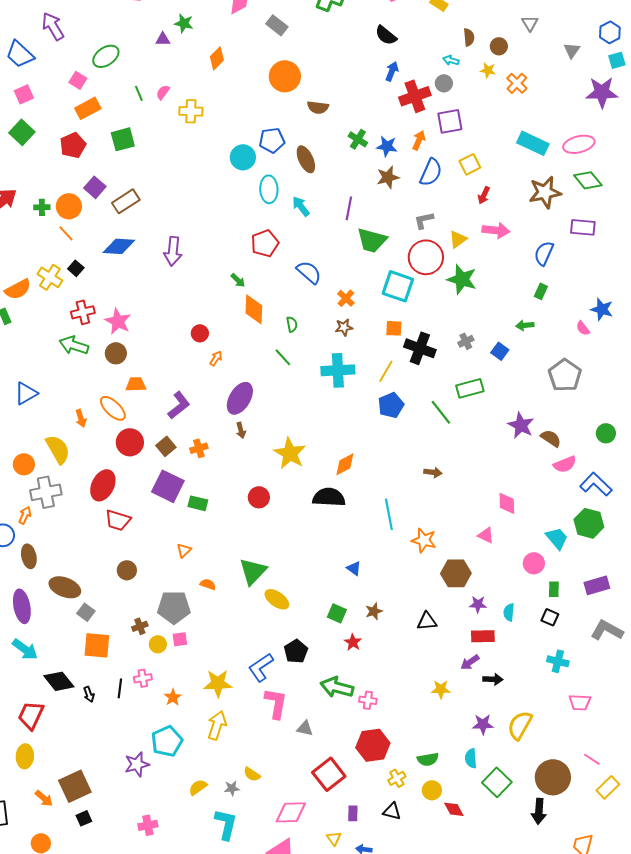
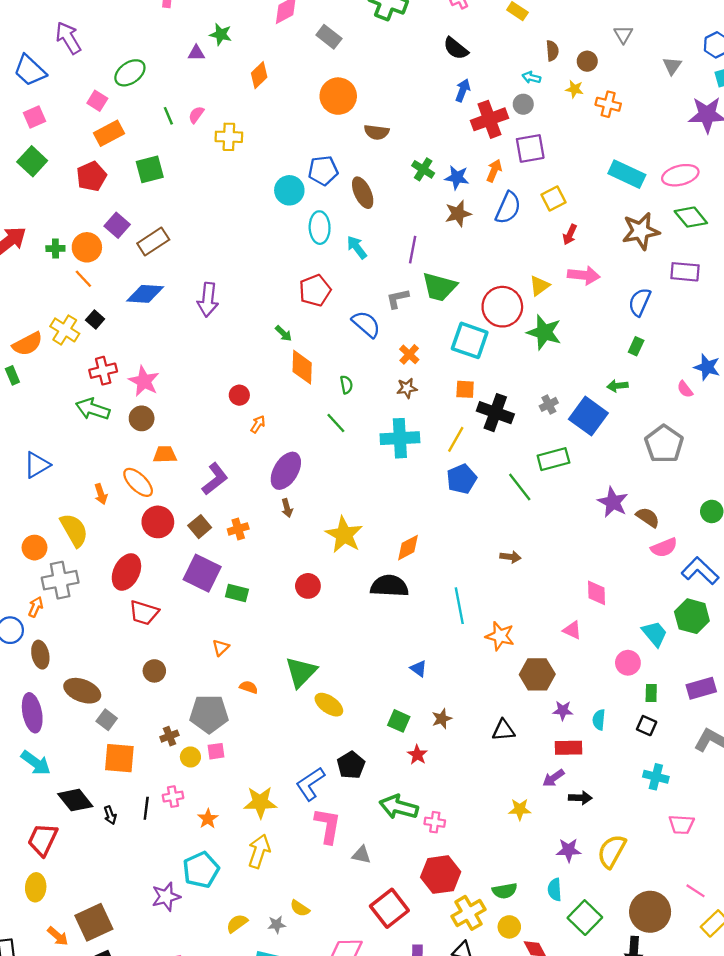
orange cross: (517, 83) -> (608, 104), turned -30
gray L-shape: (424, 220) -> (398, 299), moved
blue square: (500, 351) -> (588, 416), size x1.8
yellow cross: (397, 778) -> (469, 913), size x1.6

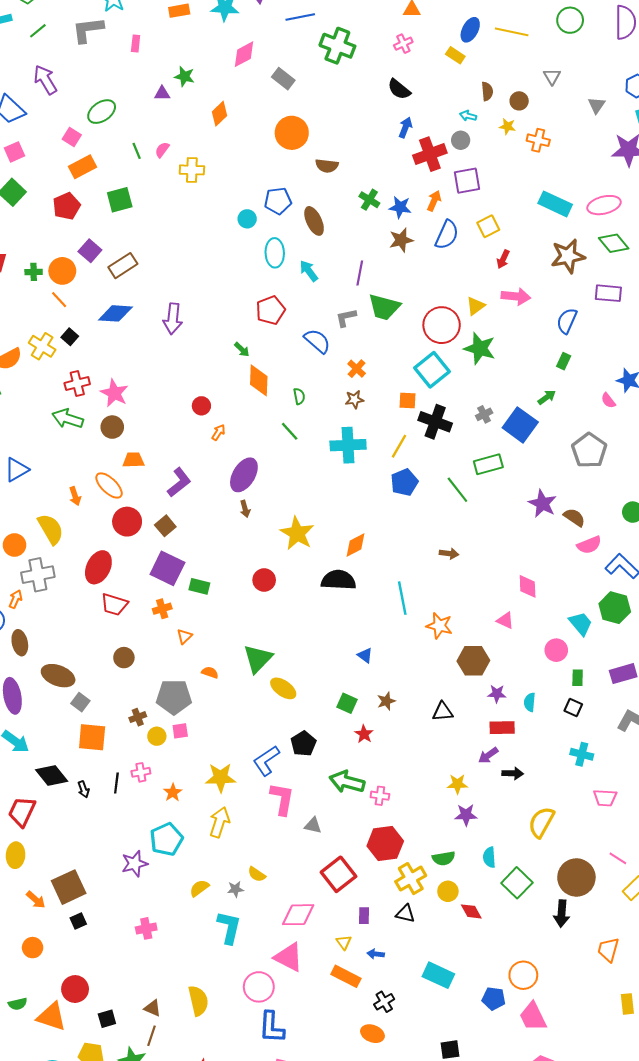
cyan circle: (289, 190) -> (247, 219), size x0.7
cyan square: (470, 340) -> (432, 370), moved, turned 32
green arrow: (617, 386) -> (547, 397), turned 150
orange cross: (238, 529) -> (162, 609), moved
purple star: (569, 850) -> (466, 815), moved

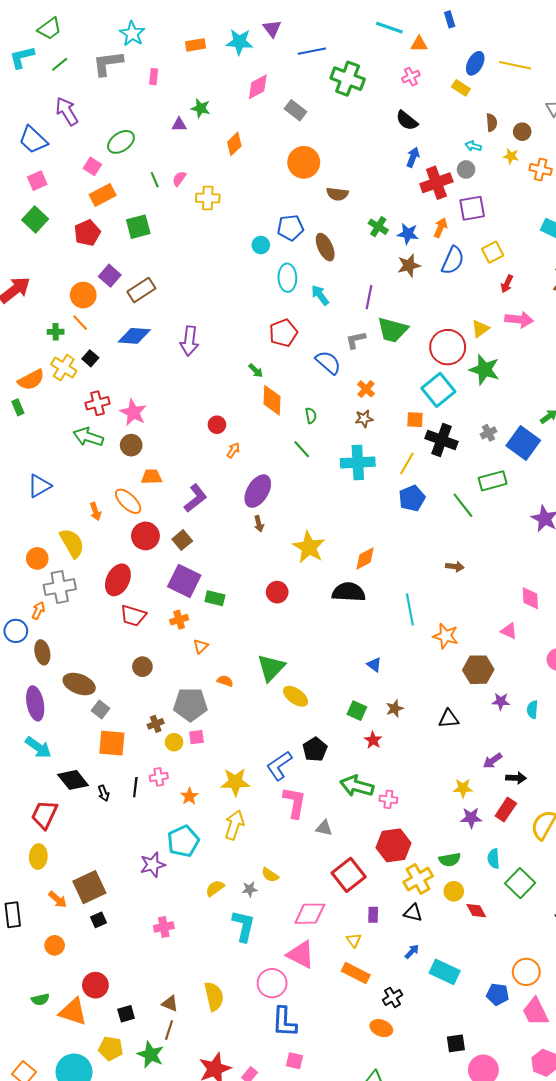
green cross: (34, 272) -> (56, 332), moved
red rectangle: (502, 728) -> (506, 810), moved, turned -55
blue arrow: (376, 954) -> (412, 951), moved, turned 126

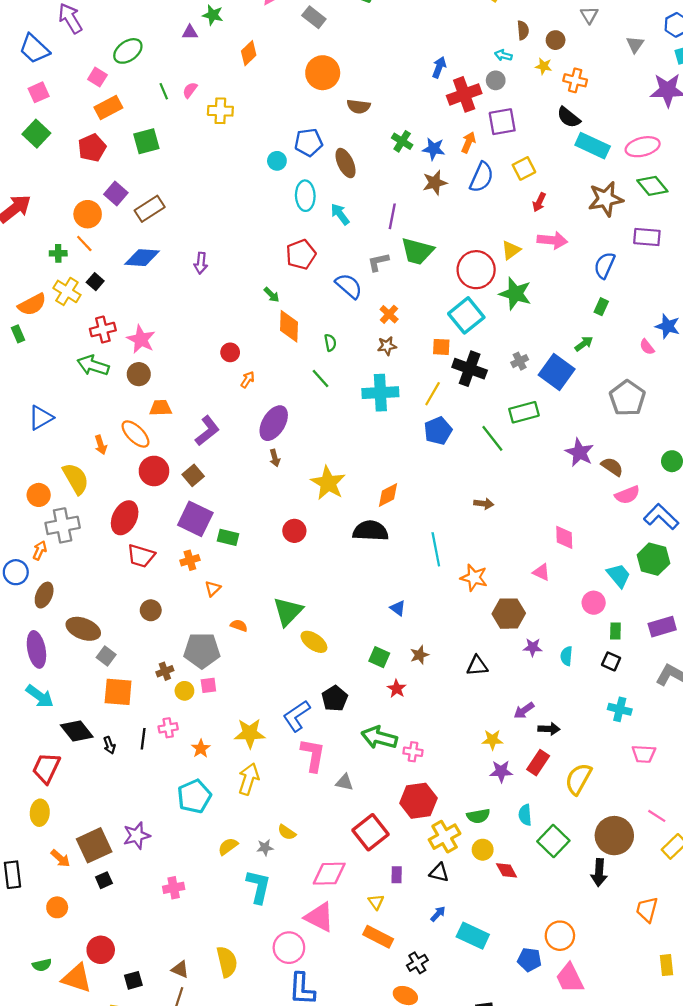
black semicircle: (407, 120) -> (569, 117), moved
purple arrow: (189, 341) -> (201, 263), size x0.7
brown ellipse: (42, 652) -> (44, 595), turned 35
purple star: (153, 865) -> (137, 836), moved

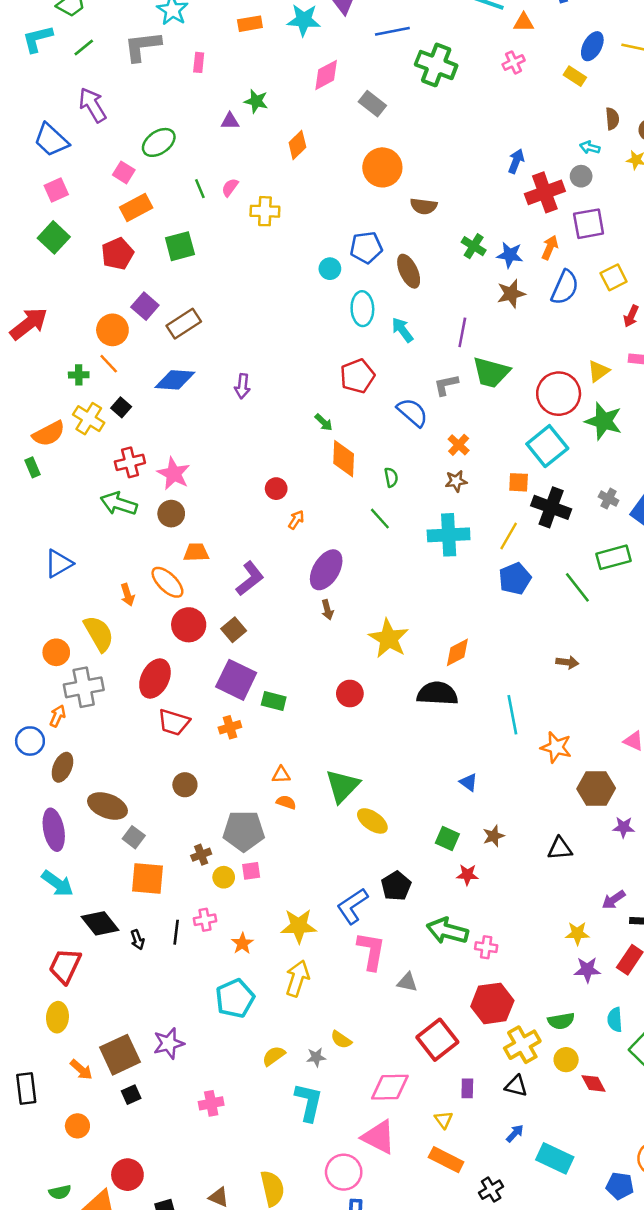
gray cross: (520, 361) -> (609, 499), turned -35
orange triangle: (213, 589) -> (281, 775), moved, turned 42
red star: (397, 689) -> (467, 875), turned -30

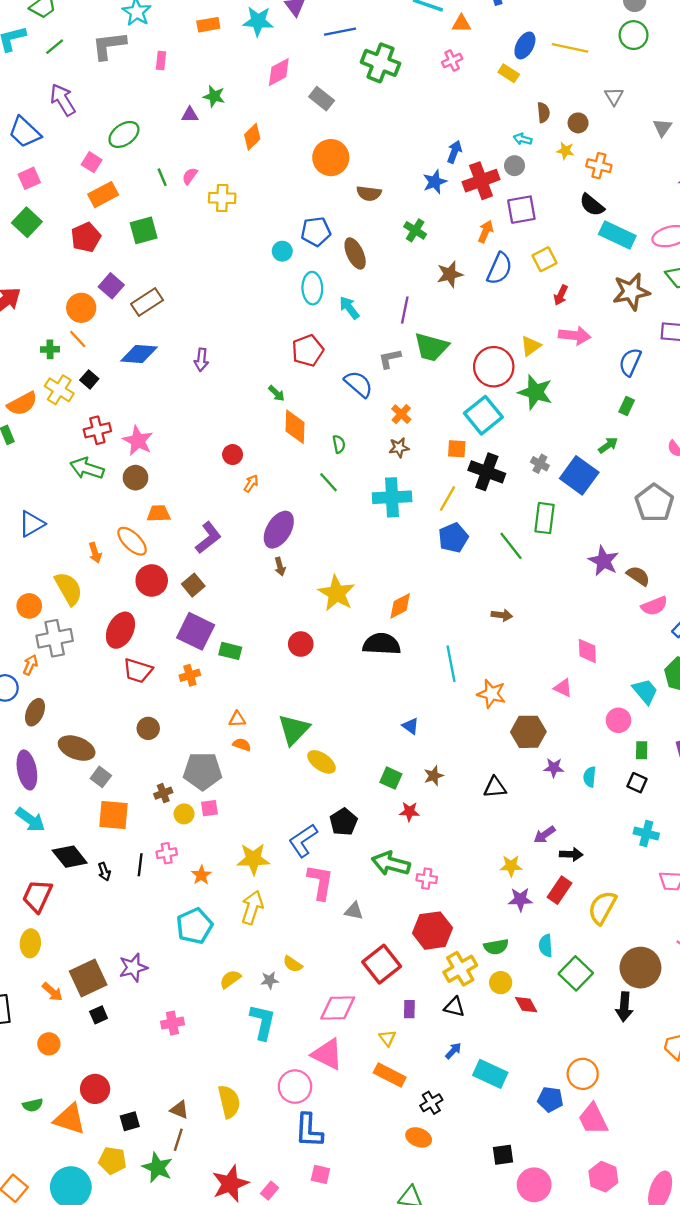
blue star: (510, 255) -> (435, 182), moved, turned -30
green rectangle: (614, 557) -> (545, 518), turned -68

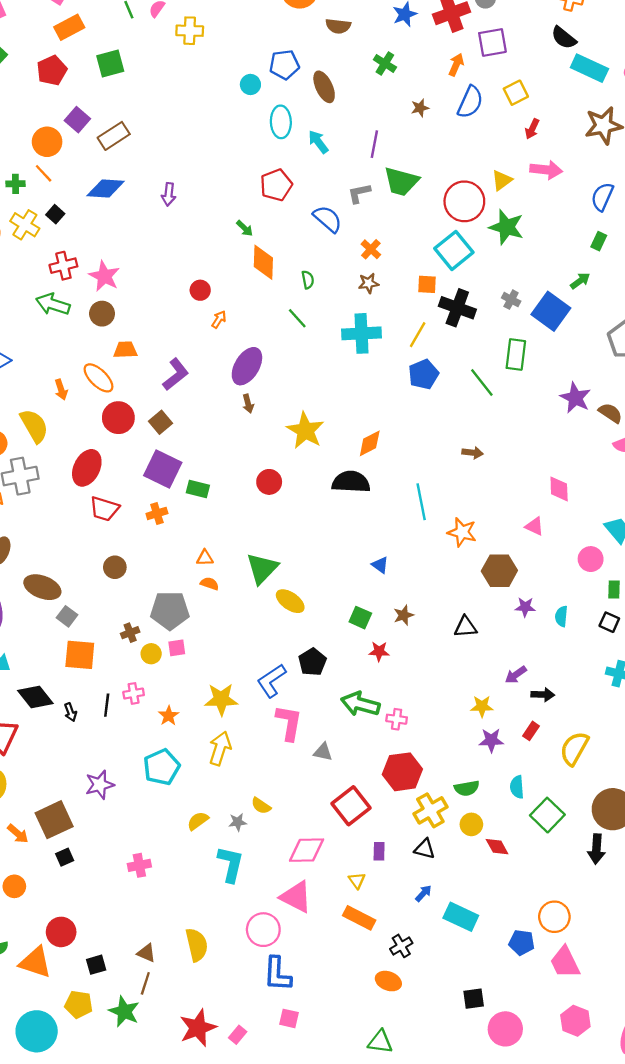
brown star: (450, 274) -> (420, 108), size x0.7
red rectangle: (560, 890) -> (531, 731), size x0.7
purple star: (133, 968) -> (100, 785), moved

